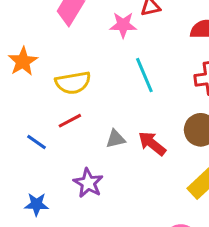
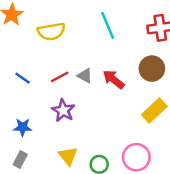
red line: (70, 121) -> (60, 77), moved
gray triangle: (116, 139) -> (85, 76), turned 42

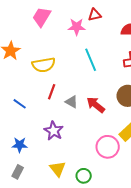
red line: (60, 77) -> (52, 92), moved, turned -42
pink circle: (136, 157) -> (108, 147), moved

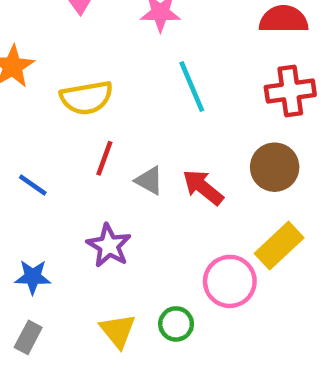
green circle: (84, 176) -> (176, 324), moved

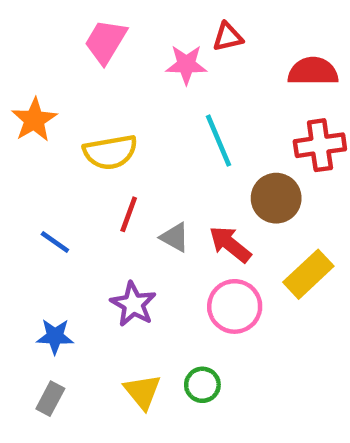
brown circle: (275, 167) -> (276, 198), moved
yellow rectangle: (279, 246) -> (308, 274), moved
pink circle: (230, 281) -> (235, 306), moved

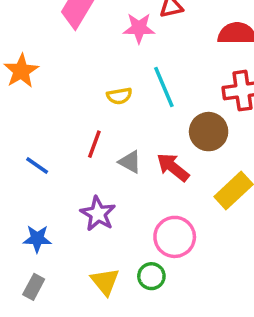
yellow semicircle: (110, 152) -> (119, 96), moved, size x0.6
pink circle: (235, 306) -> (175, 237), moved

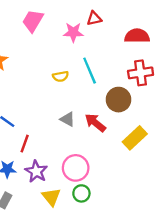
red line: (94, 144) -> (25, 144), moved
purple star: (98, 214) -> (36, 171), moved
pink circle: (175, 237) -> (76, 168), moved

